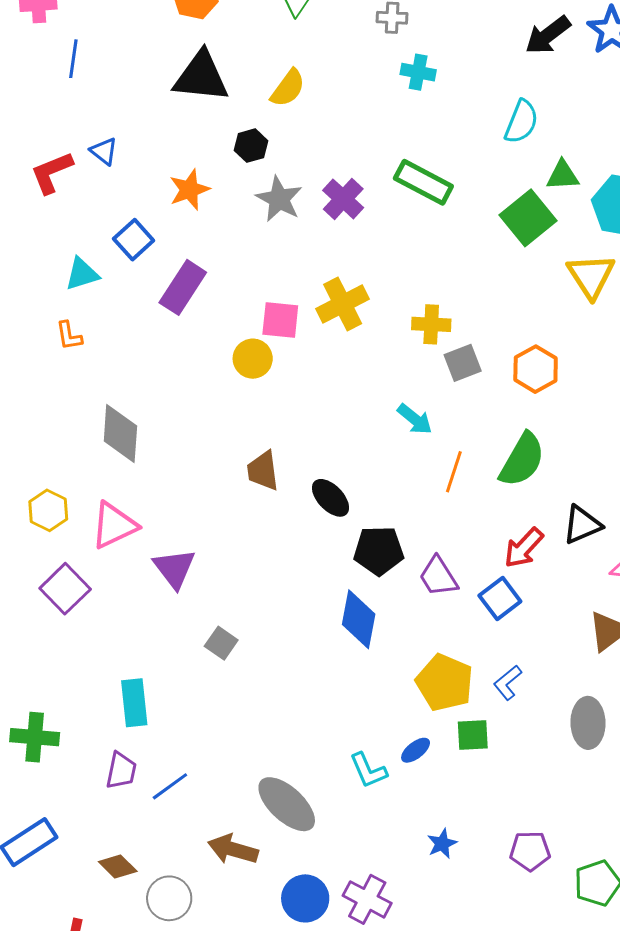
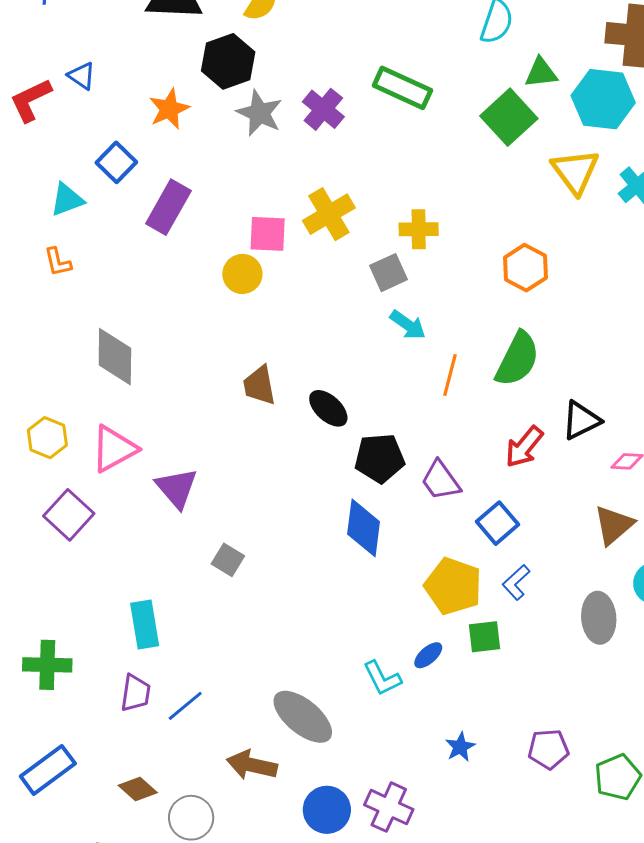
black hexagon: (251, 146) -> (228, 61), size x1.6
gray square: (463, 363) -> (388, 273), moved
blue square: (500, 598) -> (498, 523), moved

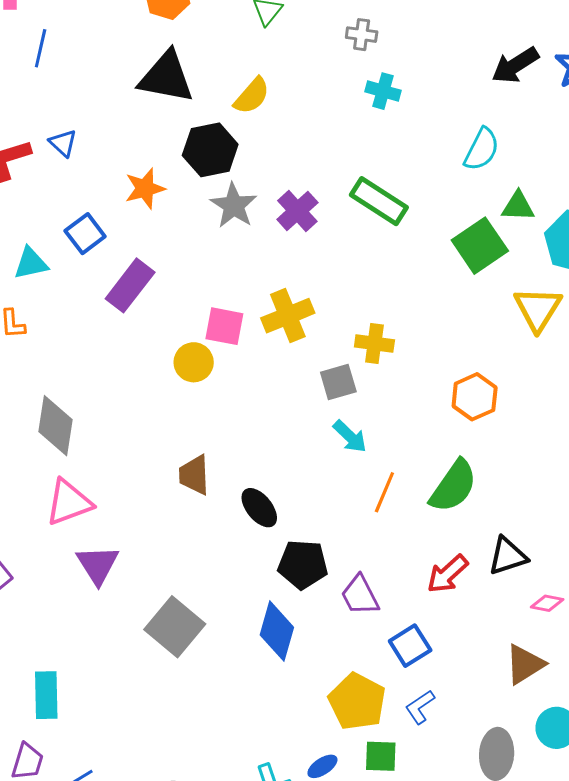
pink triangle: (114, 449) -> (69, 502), moved
gray square: (228, 560) -> (175, 627), moved, size x1.8

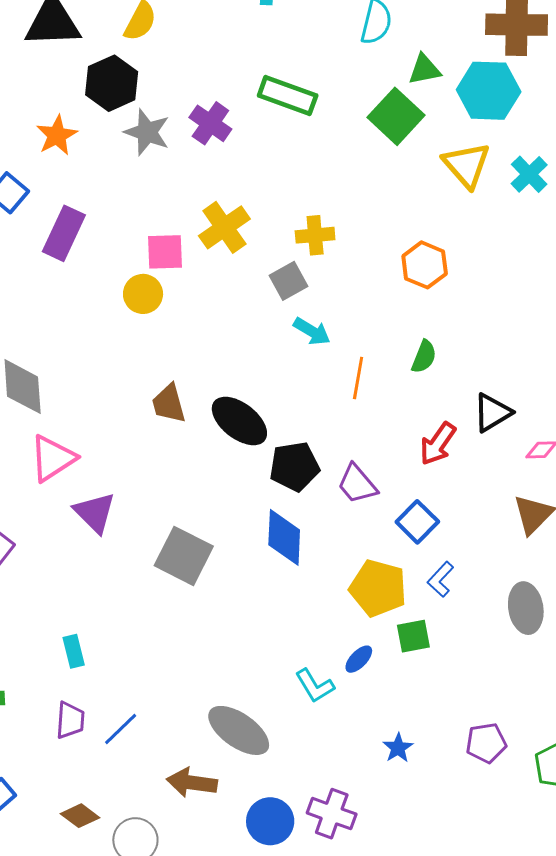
green semicircle: (453, 486) -> (424, 357), size x0.6
black ellipse: (259, 508) -> (239, 421), size x1.4
cyan rectangle: (46, 695) -> (74, 651), size x0.7

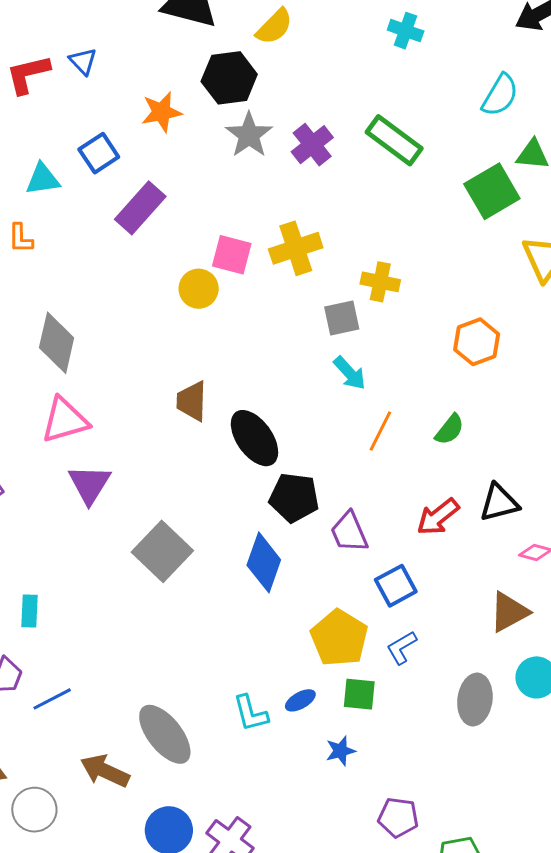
blue star: (398, 748) -> (341, 751), moved

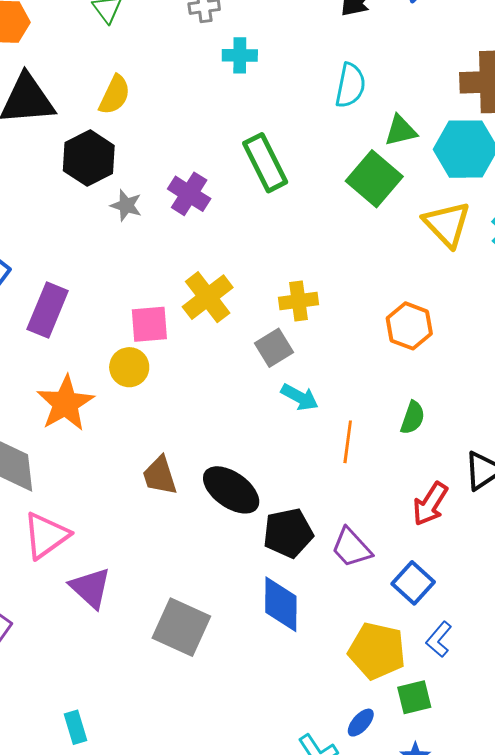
orange star: (162, 112) -> (65, 403), moved, size x1.4
gray star: (249, 135) -> (126, 205), size x0.7
green rectangle: (394, 140) -> (265, 163), turned 46

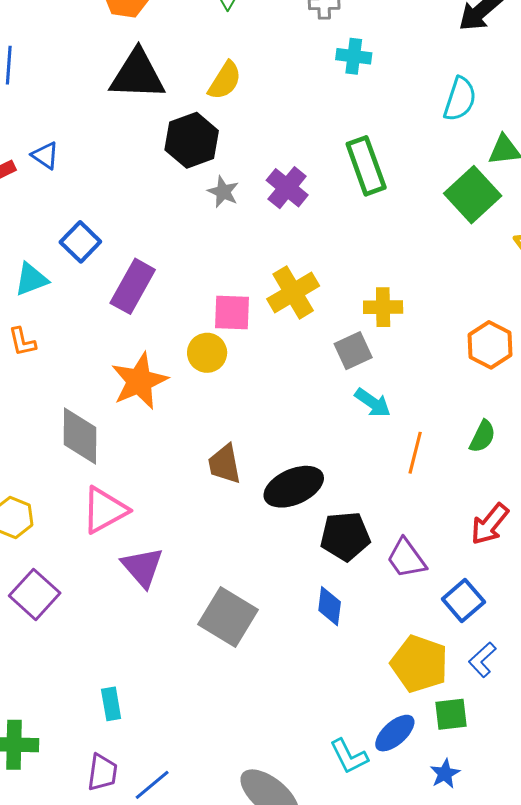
black ellipse: (231, 490) -> (294, 487), turned -66
blue diamond: (281, 604) -> (330, 606), size x0.7
blue ellipse: (361, 723) -> (395, 733), size x1.4

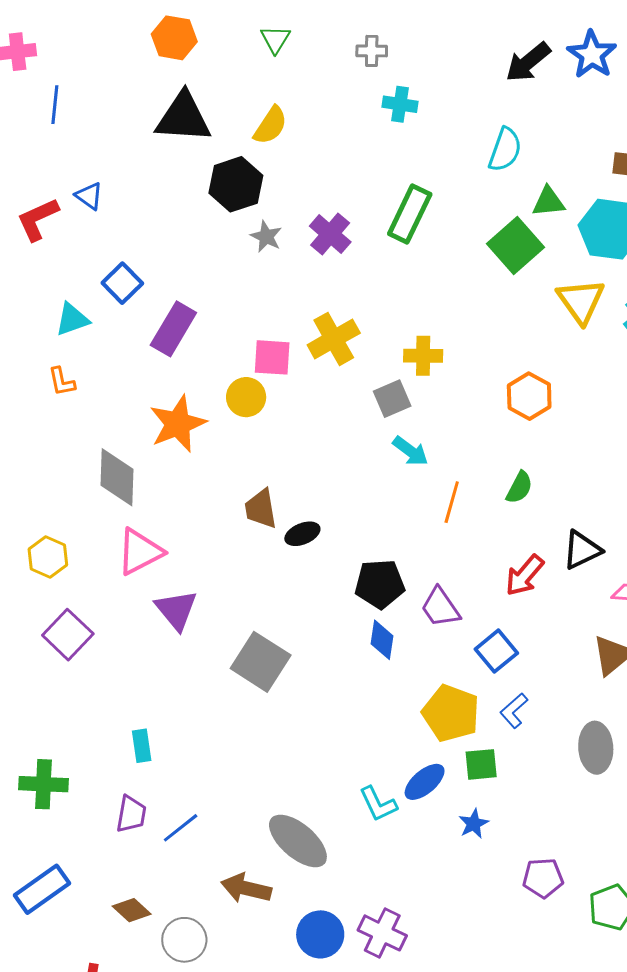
green rectangle: (366, 166) -> (410, 214), turned 44
black ellipse: (294, 487) -> (302, 534), moved, size x0.6
blue diamond: (330, 606) -> (382, 640), moved

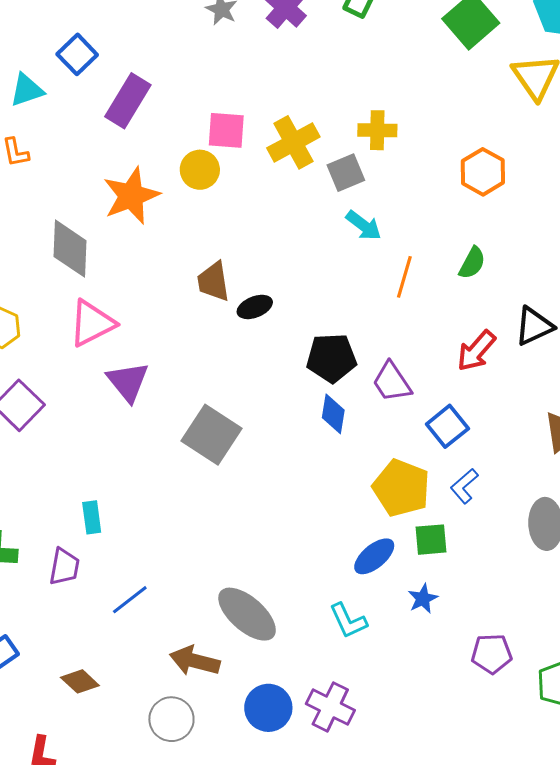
yellow cross: (334, 339) -> (293, 142), moved
cyan L-shape: (378, 804) -> (348, 621), moved
purple trapezoid: (131, 814) -> (64, 567), moved
gray circle: (184, 940) -> (171, 719), moved

